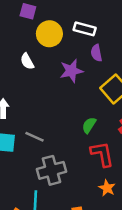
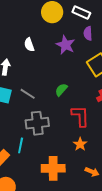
white semicircle: (27, 61) -> (29, 45), moved
purple star: (71, 71) -> (65, 45), turned 30
green semicircle: (89, 125) -> (61, 90), moved

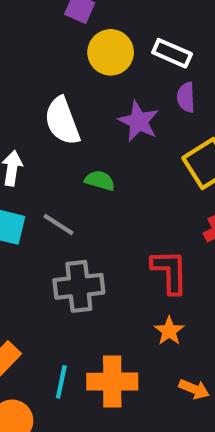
white semicircle: (29, 45) -> (62, 121), size x1.6
green semicircle: (61, 90) -> (100, 181), moved, turned 64
cyan line: (21, 145) -> (61, 382), moved

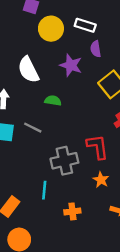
gray cross: (79, 286) -> (64, 161), moved
cyan line: (61, 382) -> (44, 190), moved
orange cross: (112, 382) -> (72, 211), size x0.6

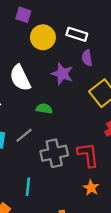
gray line: (33, 128) -> (24, 135), turned -66
gray cross: (64, 161) -> (54, 153), moved
cyan line: (44, 190) -> (28, 187), moved

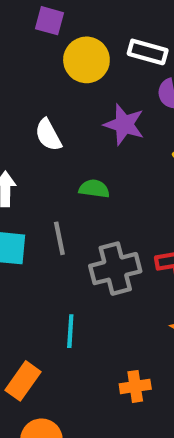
white semicircle: (20, 78) -> (48, 135), size x0.7
gray line: (24, 135) -> (59, 238), turned -60

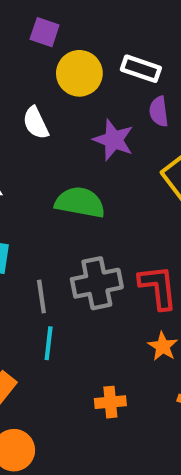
white semicircle: (48, 135) -> (36, 123), moved
green semicircle: (94, 189) -> (80, 202), size x1.6
gray line: (59, 238) -> (41, 296), moved

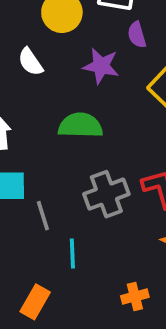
gray line: (41, 296) -> (43, 216), moved

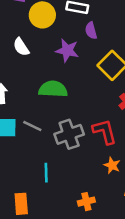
gray line: (43, 216) -> (32, 126), moved, turned -48
orange rectangle: (35, 302) -> (21, 204), turned -35

